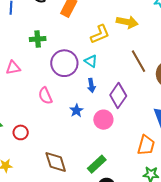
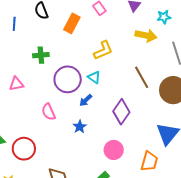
yellow arrow: (127, 22) -> (146, 35), moved
blue arrow: (91, 85) -> (86, 100), moved, turned 56
pink circle: (103, 120) -> (114, 150), moved
red circle: (21, 132) -> (24, 149), size x1.5

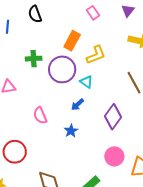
orange rectangle: (72, 23) -> (72, 41), moved
purple circle: (68, 79) -> (62, 69), moved
pink circle: (114, 150) -> (114, 156), moved

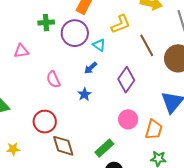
yellow L-shape: (96, 55) -> (121, 24), moved
red circle: (15, 152) -> (45, 122), moved

